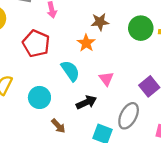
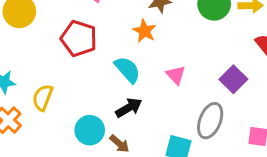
cyan circle: (39, 97) -> (90, 130), moved
black arrow: (86, 102) -> (129, 108), moved

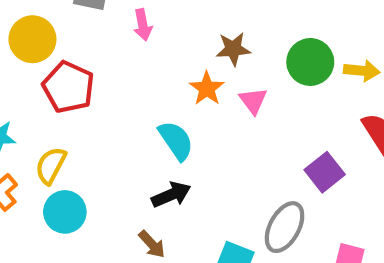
red pentagon: (79, 38) -> (68, 87), moved
pink triangle: (176, 75) -> (253, 101), moved
cyan circle: (90, 130) -> (65, 212), moved

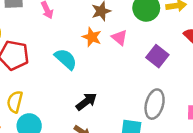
cyan semicircle: (176, 140) -> (66, 59), moved
purple square: (325, 172) -> (157, 56), moved

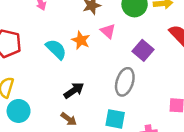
orange star: (92, 37) -> (81, 40), moved
gray ellipse: (155, 104) -> (125, 82), moved

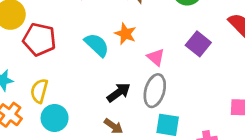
pink triangle: (108, 31) -> (156, 57), moved
gray ellipse: (125, 82) -> (155, 91), moved

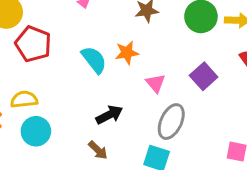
orange star: (125, 34) -> (127, 53), turned 30
yellow semicircle: (39, 91) -> (24, 99), turned 60
gray ellipse: (155, 91) -> (171, 122), moved

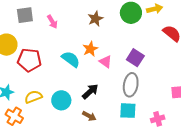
purple square: (204, 76) -> (135, 58), moved
pink triangle: (156, 83) -> (106, 62), moved
cyan circle: (36, 131) -> (61, 100), moved

